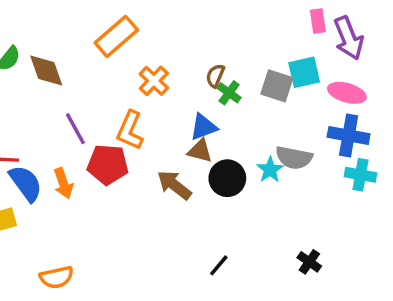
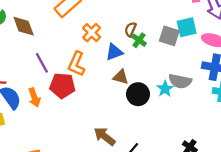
blue triangle: (203, 127) -> (114, 52), moved
brown arrow: (174, 185) -> (105, 136), moved

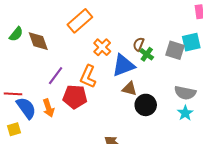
blue triangle: (114, 52) -> (123, 65), size x1.4
purple line: (42, 63) -> (56, 76), turned 66
cyan star: (165, 89) -> (185, 113), moved

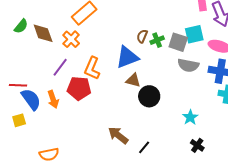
orange cross: (102, 47) -> (71, 39), moved
green cross: (147, 54) -> (157, 40), moved, turned 32
gray semicircle: (185, 93) -> (188, 65), moved
cyan star: (185, 113) -> (190, 117), moved

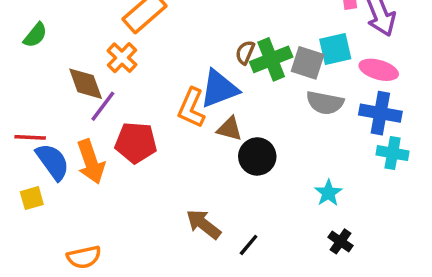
brown diamond: (43, 33) -> (86, 84), moved
green cross: (157, 40) -> (271, 59), size x1.6
orange L-shape: (92, 68) -> (191, 108), moved
orange arrow: (53, 99) -> (91, 162), size x1.4

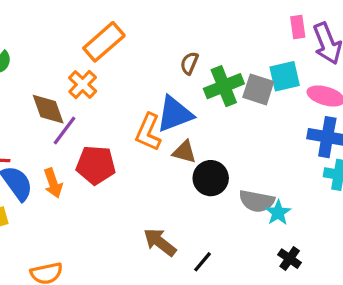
brown semicircle: (245, 52) -> (189, 63), moved
gray semicircle: (325, 103) -> (257, 201), moved
orange arrow: (91, 162) -> (53, 183), size x0.7

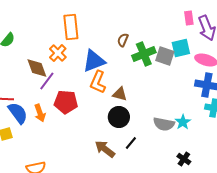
orange rectangle: (104, 42) -> (71, 27), turned -55
blue triangle: (175, 114) -> (94, 61), moved
black circle: (211, 178) -> (119, 117), moved
cyan star: (278, 213) -> (183, 122), moved
black line: (202, 262) -> (131, 143), moved

